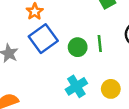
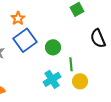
green line: (100, 43) -> (71, 64), moved

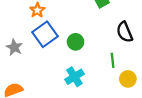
green line: (71, 64) -> (113, 60), moved
yellow circle: (80, 81) -> (128, 79), moved

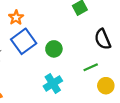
green line: (113, 60) -> (91, 67), turned 72

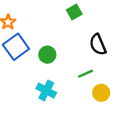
cyan cross: (53, 84) -> (46, 91), turned -30

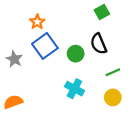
black semicircle: (98, 45) -> (99, 44), moved
yellow circle: (101, 93) -> (113, 97), moved

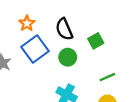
green square: (102, 12) -> (96, 41), moved
black semicircle: (99, 44) -> (64, 29), moved

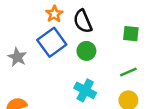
orange star: (27, 23) -> (54, 14), moved
green square: (96, 41) -> (131, 34), moved, turned 35

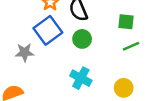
gray star: (17, 57) -> (25, 52), moved, turned -30
green line: (128, 72) -> (131, 46), moved

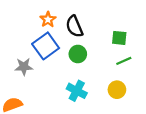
yellow circle: (124, 88) -> (117, 90), moved

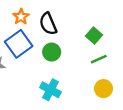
green square: (119, 38) -> (94, 36), turned 35
yellow circle: (117, 90) -> (103, 89), moved

